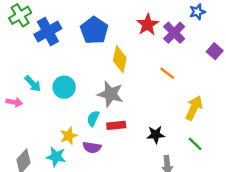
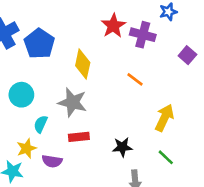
blue pentagon: (94, 30) -> (39, 44), moved
purple cross: (174, 33) -> (143, 35), turned -30
cyan semicircle: (93, 118) -> (41, 124), moved

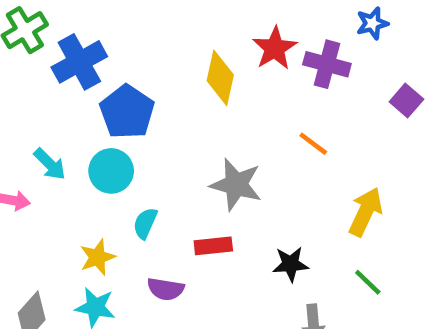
blue pentagon: (39, 44) -> (127, 112), moved
yellow diamond: (83, 64) -> (220, 78), moved
gray star: (72, 102) -> (236, 185), moved
yellow star: (27, 148) -> (97, 257), moved

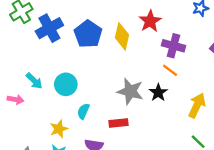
purple cross: (327, 64) -> (174, 46), moved
blue pentagon: (127, 112) -> (88, 34), moved
black star: (291, 264) -> (158, 93), moved, turned -30

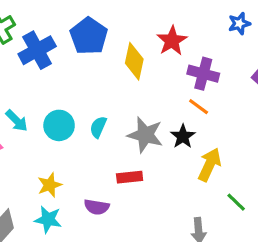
blue pentagon: (88, 34) -> (89, 36), moved
yellow arrow: (197, 105) -> (210, 165), moved
cyan semicircle: (83, 111) -> (98, 127), moved

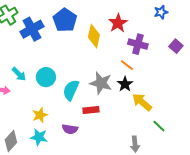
orange line: (199, 107) -> (127, 65), moved
cyan semicircle: (98, 127) -> (71, 90), moved, size x1.5
yellow arrow: (210, 165) -> (142, 102), turned -75

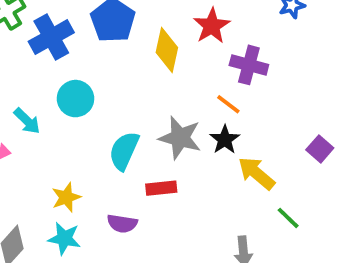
purple square: (176, 46) -> (320, 149), moved
cyan circle: (46, 77) -> (76, 99), moved

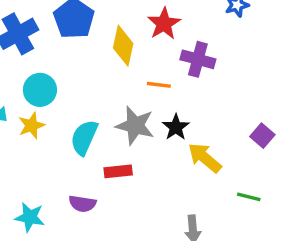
orange line: (228, 104) -> (159, 85), moved, turned -30
yellow star: (66, 197) -> (31, 126), moved
green line: (288, 218) -> (249, 197), moved, turned -30

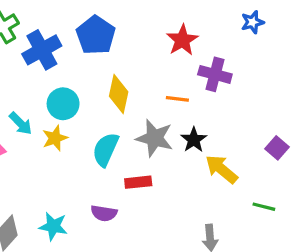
yellow diamond: (123, 46) -> (119, 94), moved

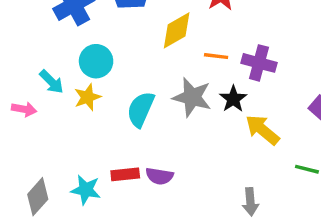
purple cross: (215, 74) -> (259, 63), moved
yellow diamond: (119, 94) -> (177, 30), moved, turned 48
red rectangle: (138, 182) -> (125, 174), moved
purple semicircle: (104, 213) -> (159, 176), moved

